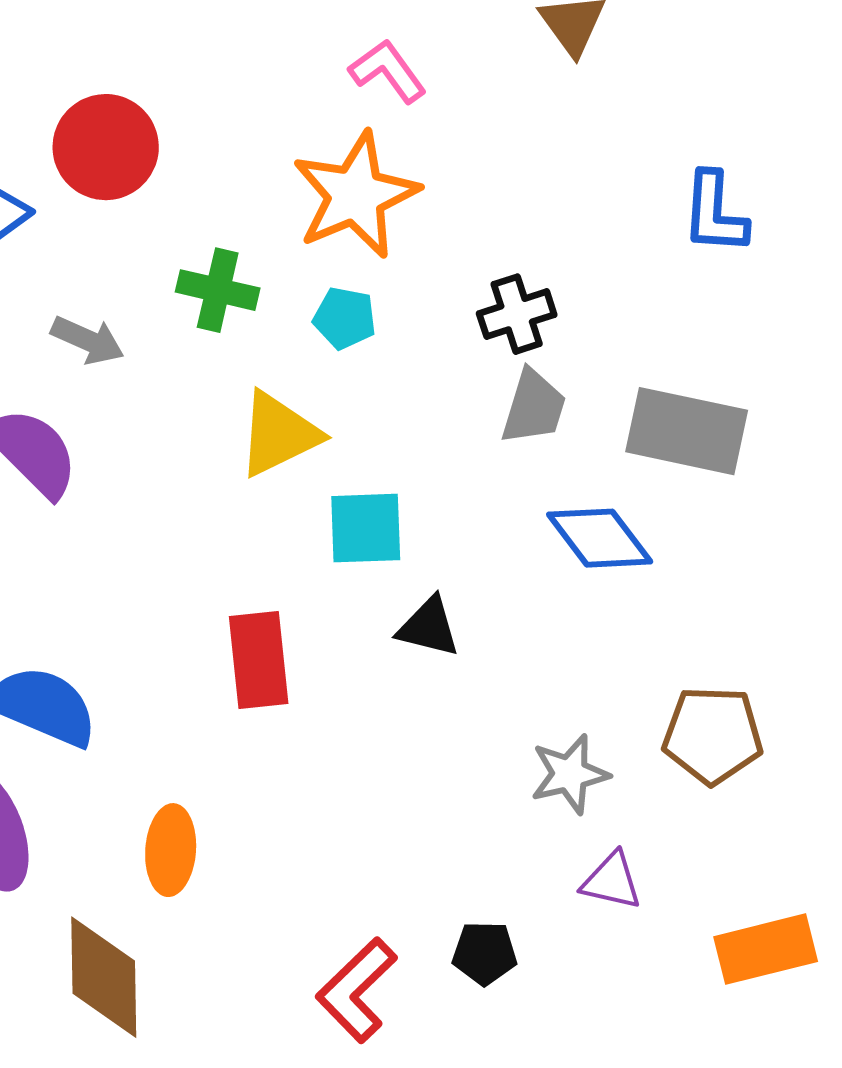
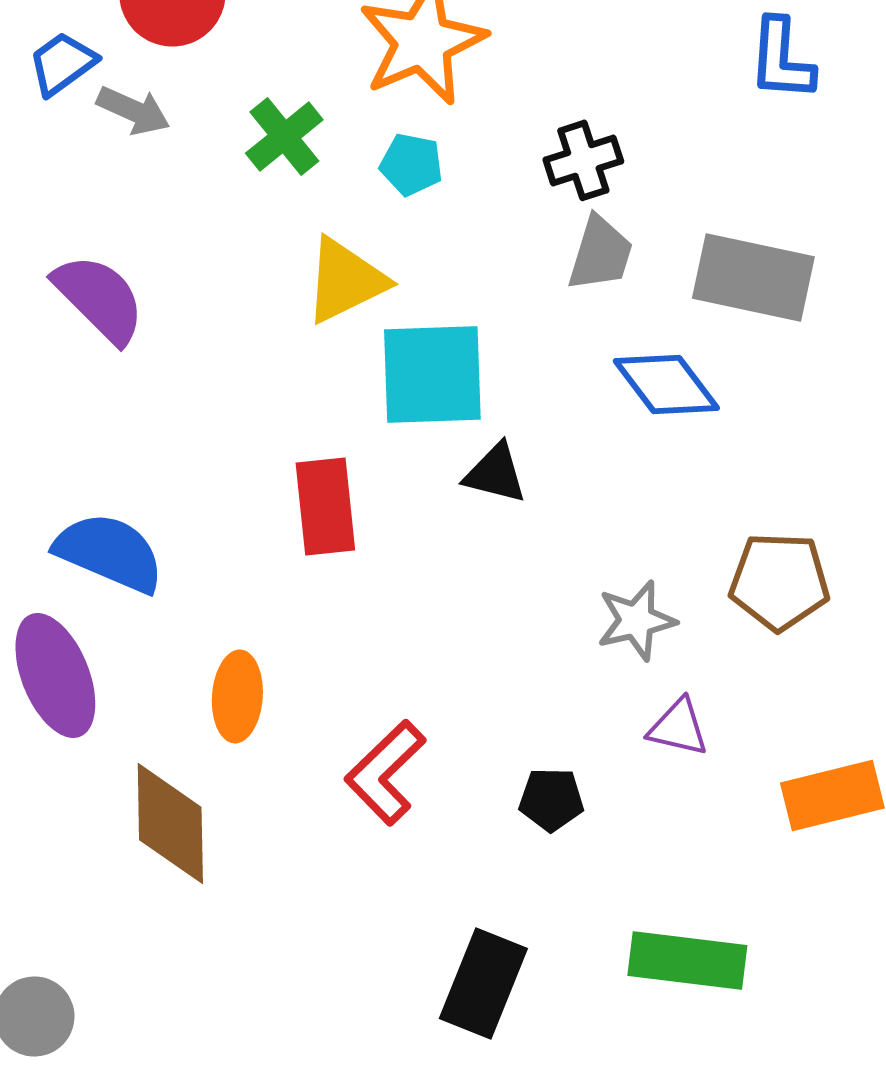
green cross: (218, 290) -> (284, 136), turned 38
gray arrow: (88, 340) -> (133, 110), moved
cyan square: (366, 528) -> (432, 374), size x1.4
red L-shape: (357, 990) -> (385, 772), moved

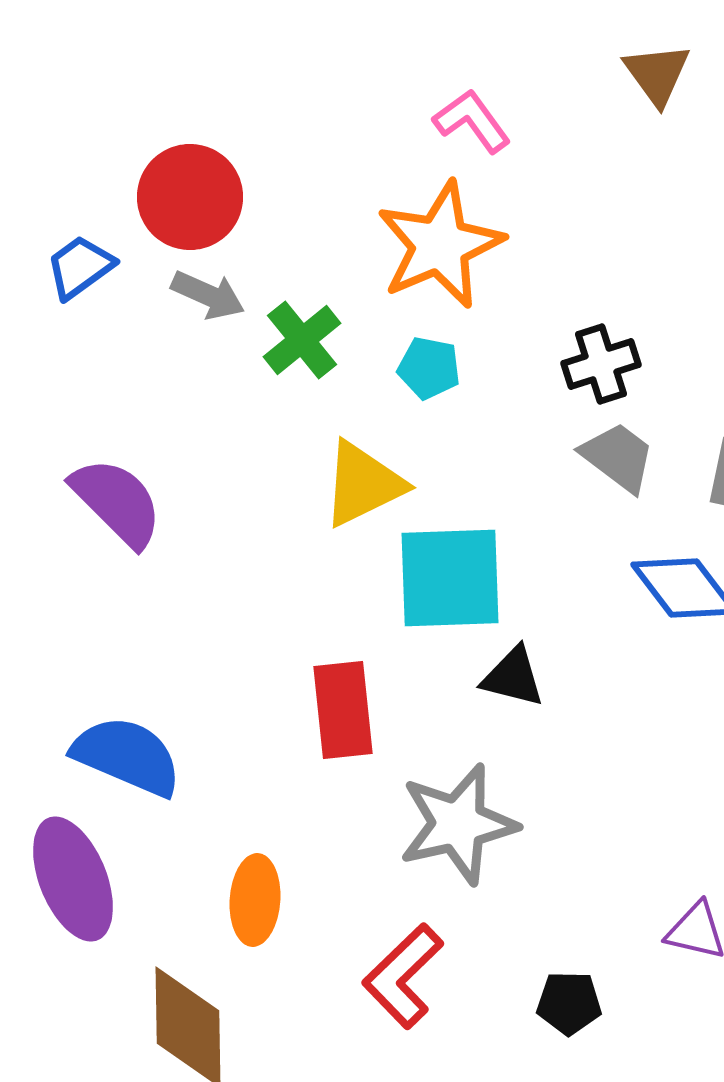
gray arrow: (133, 110) -> (208, 295), moved
gray trapezoid: (600, 253) -> (618, 457), turned -70
gray star: (636, 620) -> (458, 824), moved, size x1.5

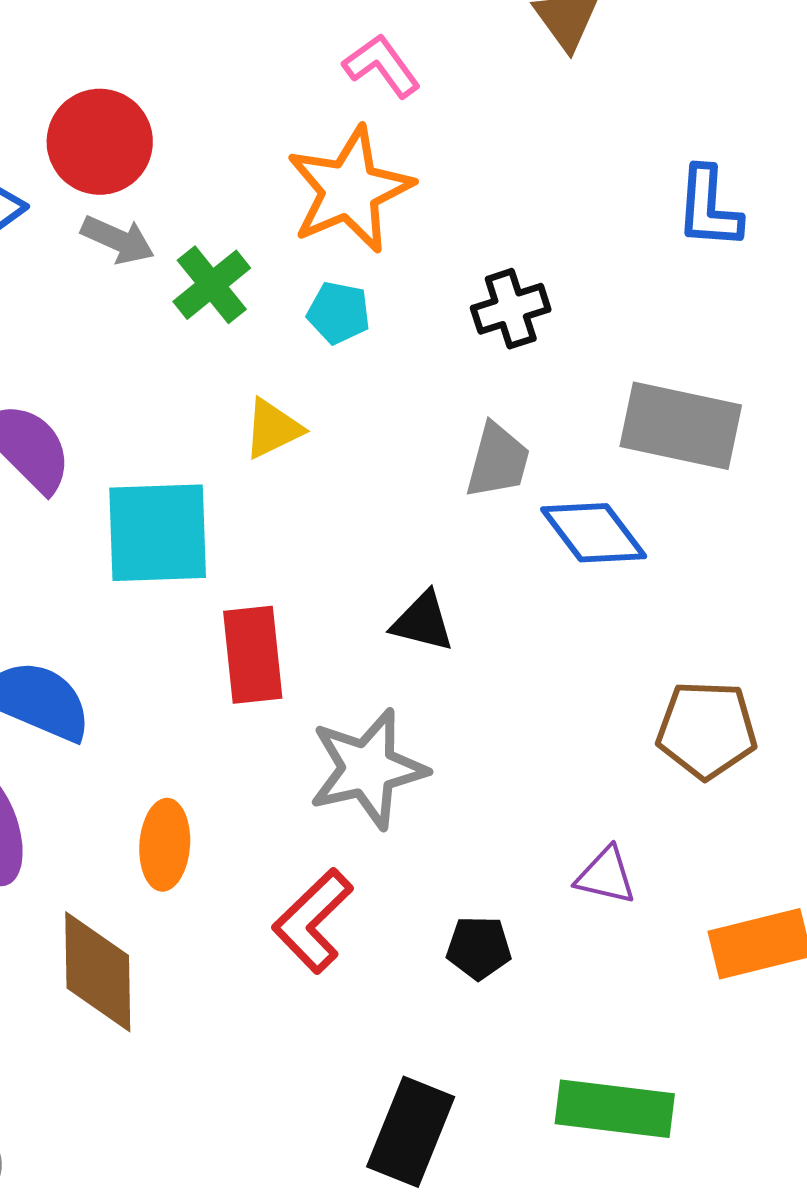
gray trapezoid: (618, 457) -> (498, 461), moved, turned 68
yellow triangle: (363, 484) -> (273, 429), size x0.7
cyan square: (450, 578) -> (158, 533), moved

